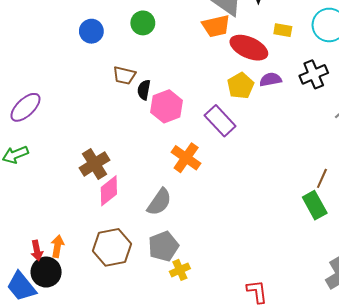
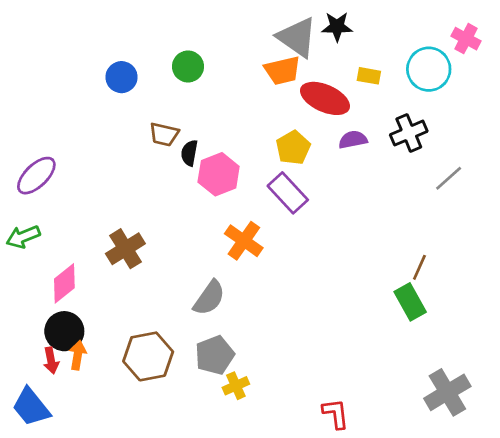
yellow pentagon: (241, 86) -> (293, 148), moved
pink diamond: (109, 191) -> (64, 283), moved
black circle: (46, 272) -> (64, 331), moved

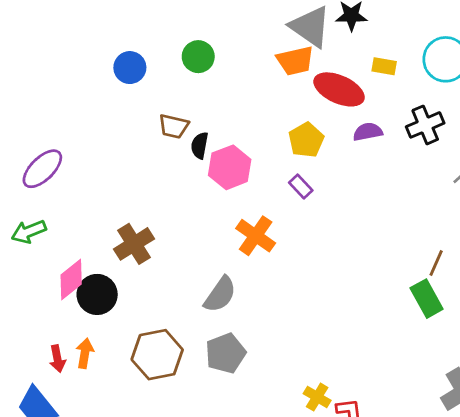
purple rectangle: (288, 193) -> (301, 186), size x0.6
black circle: (64, 331) -> (97, 294), moved
yellow cross: (236, 386) -> (317, 397), moved, turned -35

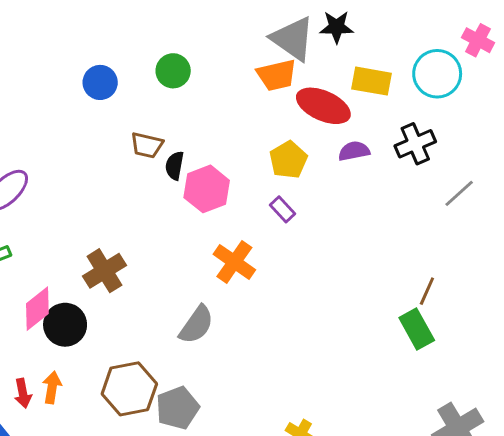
yellow rectangle: (384, 66) -> (372, 81), size x1.5
gray pentagon: (226, 353) -> (177, 408), moved

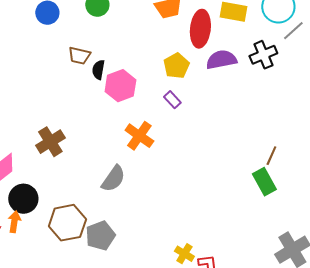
red ellipse: (323, 106) -> (200, 29), turned 72
purple semicircle: (354, 151) -> (221, 60), size x1.4
gray line: (459, 193) -> (293, 31), moved
black circle: (65, 325) -> (23, 199), moved

